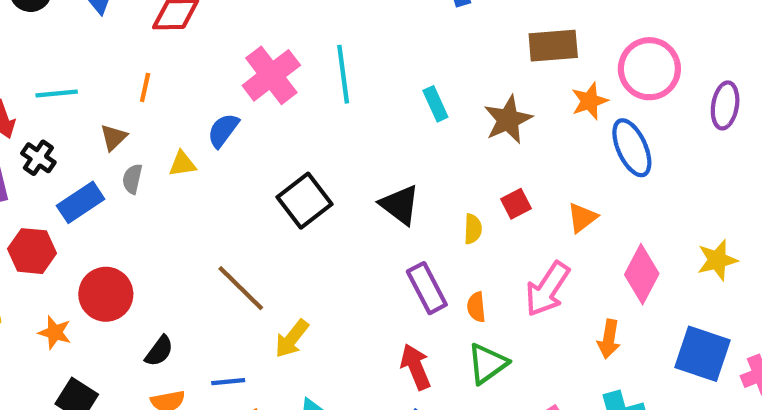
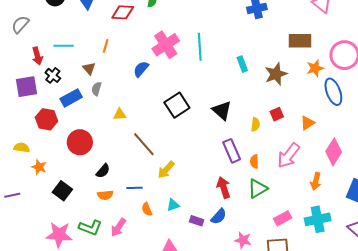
brown triangle: (114, 137) -> (89, 68), turned -32
yellow triangle: (182, 164) -> (120, 114), moved
orange star: (55, 332) -> (39, 167), moved

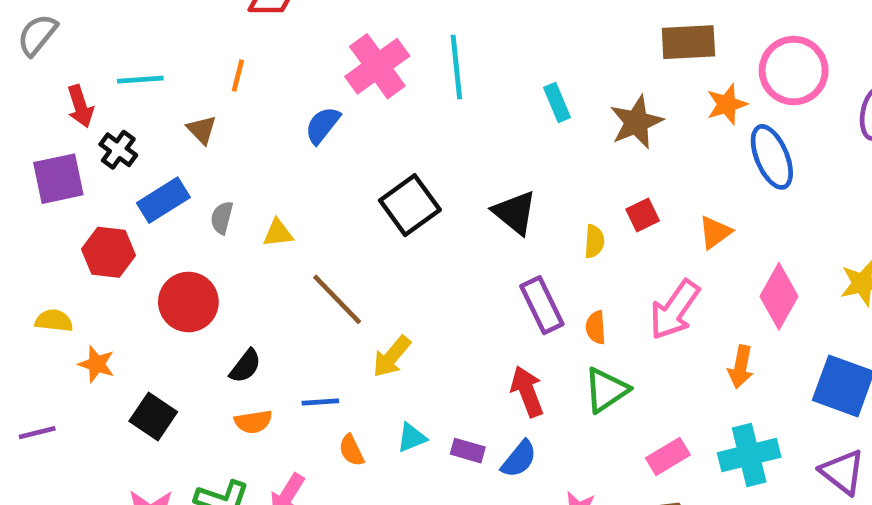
gray semicircle: (96, 89) -> (222, 218), moved
purple rectangle: (197, 221) -> (468, 451), moved

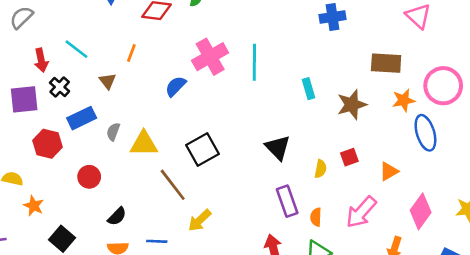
cyan line: (140, 80) -> (76, 49), turned 35
black square: (410, 205) -> (202, 149), moved
yellow triangle: (278, 233) -> (144, 144), size x1.6
red circle: (188, 302) -> (89, 177), size x0.7

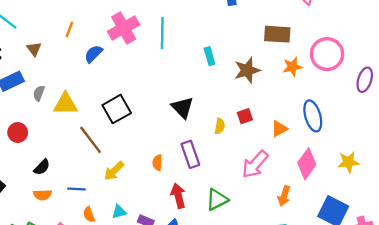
orange line: (131, 53) -> (69, 30), moved
blue ellipse: (425, 133) -> (313, 116), moved
orange semicircle: (316, 217) -> (157, 163), moved

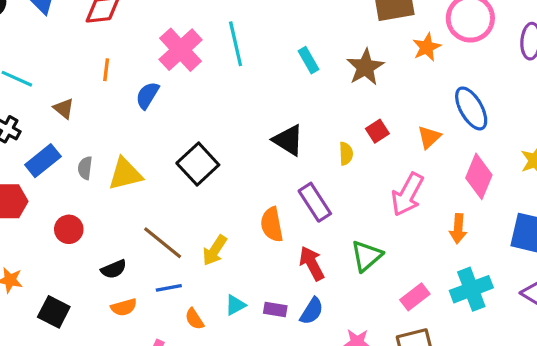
brown line: (91, 140) -> (163, 243), moved
orange semicircle: (157, 163) -> (272, 224), size x1.5
black semicircle: (42, 167) -> (114, 269), turned 36

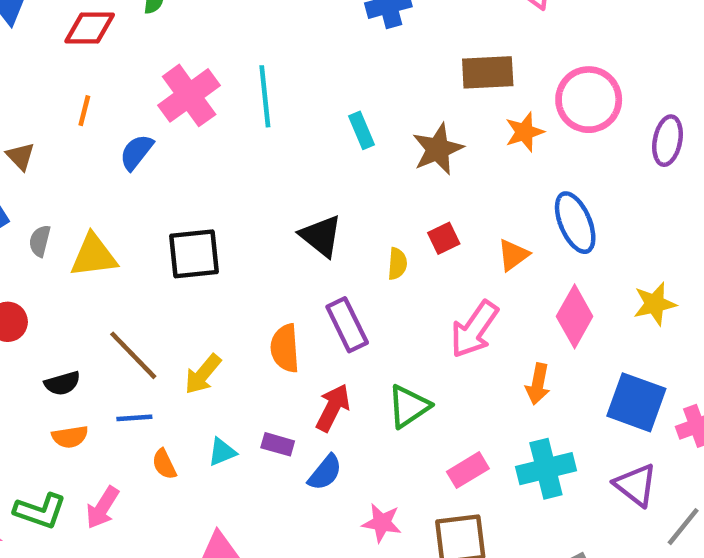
black square: (198, 164) -> (194, 254), turned 30
red arrow: (312, 263) -> (333, 408), turned 48
purple rectangle: (275, 309) -> (278, 444), moved

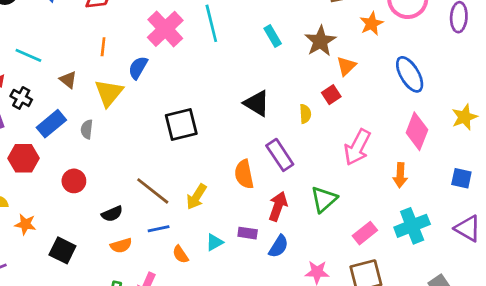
orange triangle: (513, 255) -> (346, 66), moved
yellow triangle: (94, 256) -> (109, 93), moved, turned -36
blue square: (636, 402) -> (461, 178), size x0.6

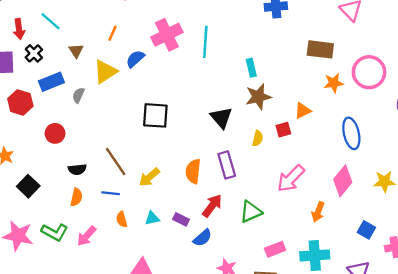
brown star: (320, 41) -> (258, 97), moved
orange semicircle: (121, 246) -> (76, 197), turned -78

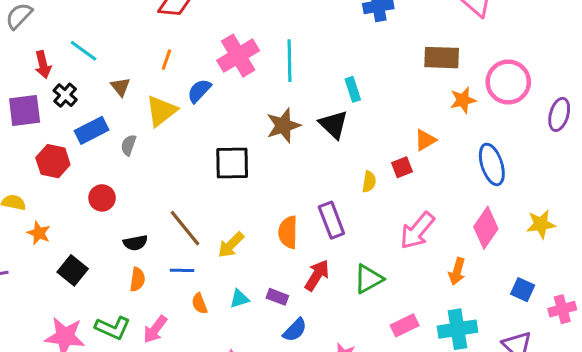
brown star: (258, 97) -> (283, 126), moved
black triangle: (221, 118) -> (334, 124), moved
blue semicircle: (202, 238) -> (295, 330), moved

